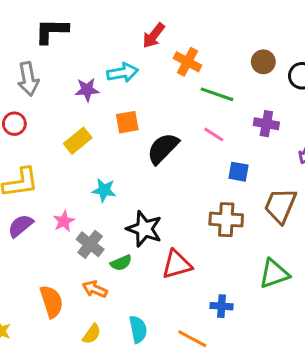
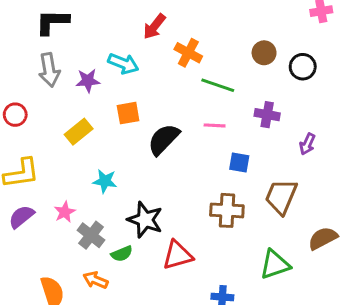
cyan arrow: (123, 73) -> (123, 64), turned 32
gray arrow: (28, 79) -> (49, 70), moved
pink line: (214, 135) -> (215, 125), turned -30

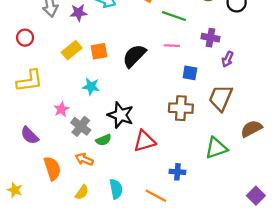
orange square: (128, 113) -> (99, 51), moved
purple arrow: (307, 144) -> (228, 59), moved
purple semicircle: (21, 217) -> (30, 135), moved, turned -96

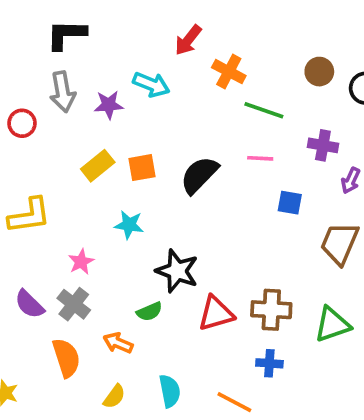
red circle: (25, 38) -> (22, 123), moved
brown cross: (181, 108) -> (271, 310), moved
gray cross: (81, 126) -> (74, 304), moved

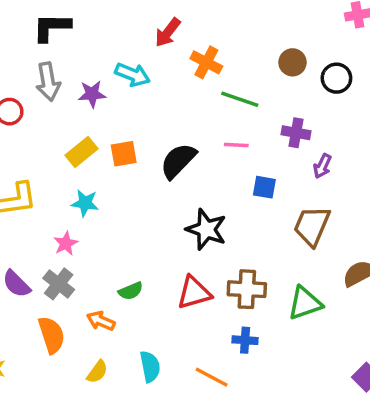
cyan star: (129, 225) -> (85, 203), moved
black star: (177, 271) -> (206, 229), moved

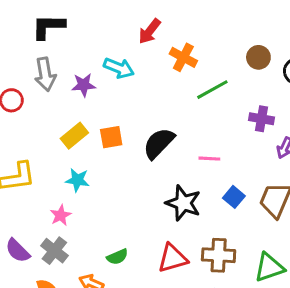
green line: (240, 99) -> (212, 90), turned -48
pink line: (236, 145) -> (209, 159), moved
blue square: (264, 187) -> (234, 197), moved, turned 30

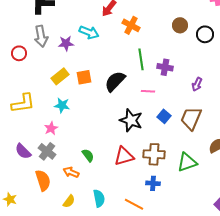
green line: (212, 90) -> (141, 59), moved, turned -70
purple cross: (262, 119) -> (165, 67), moved
green semicircle: (117, 257) -> (88, 155), turned -104

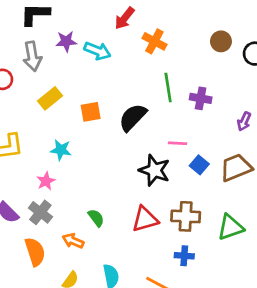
purple star: (66, 43) -> (66, 41), moved
yellow rectangle: (60, 76) -> (50, 98), moved
pink line: (148, 91) -> (178, 143), moved
brown trapezoid: (191, 118) -> (236, 168), turned 45

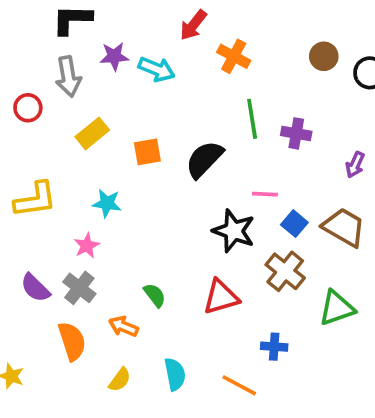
brown trapezoid: (236, 168) -> (344, 227), turned 52
brown cross: (186, 216) -> (285, 271), moved, turned 36

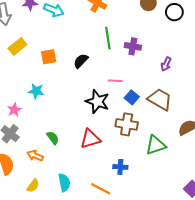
black semicircle: (204, 159) -> (81, 61), size x0.7
cyan star: (107, 203) -> (36, 91), moved
brown cross: (285, 271) -> (127, 124), turned -30

